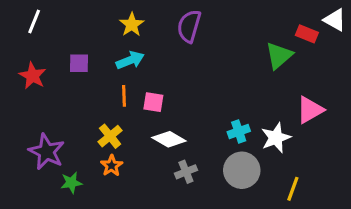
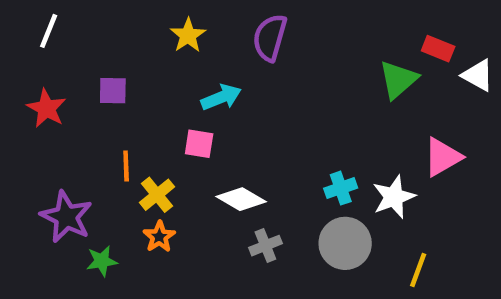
white triangle: (335, 20) -> (478, 75), moved
cyan arrow: (130, 60) -> (221, 97), moved
orange line: (124, 96) -> (126, 166), moved
pink square: (153, 102) -> (199, 144), moved

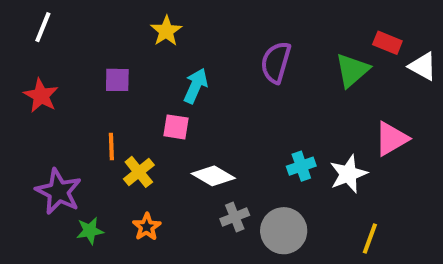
purple semicircle: (270, 38) -> (276, 62), moved
purple square: (113, 91) -> (117, 80), moved
cyan arrow: (221, 97) -> (196, 86), turned -44
orange star: (159, 237) -> (147, 227), moved
gray circle: (345, 243) -> (284, 231), moved

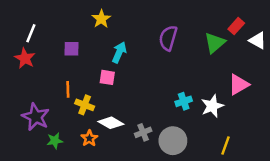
white line: (43, 27) -> (31, 33), moved
red rectangle: (387, 43) -> (236, 26), turned -70
yellow cross: (139, 172) -> (85, 105), turned -30
white diamond: (213, 176) -> (111, 123), moved

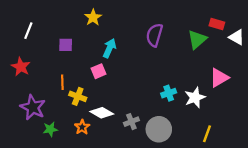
red rectangle: (236, 26) -> (217, 24), turned 64
red star: (25, 58) -> (21, 67), moved
pink square: (107, 77) -> (99, 71), turned -32

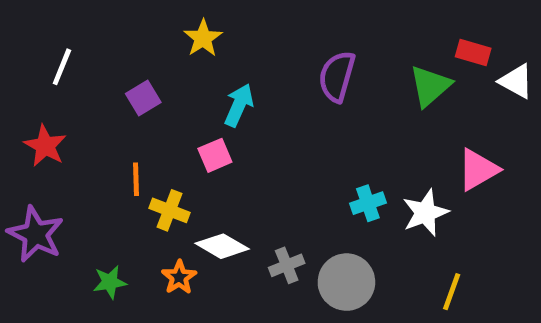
purple square: (66, 45) -> (143, 98), turned -32
purple star: (33, 107) -> (36, 234), moved

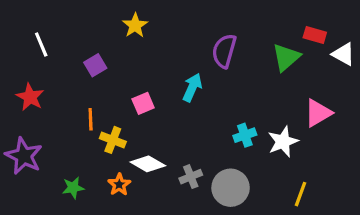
white line: (62, 67) -> (41, 45), turned -45
cyan arrow: (239, 105) -> (192, 87), moved

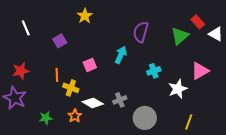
red rectangle: (315, 35) -> (198, 22), turned 32
red star: (30, 97) -> (21, 71), moved, turned 30
cyan cross: (245, 135) -> (154, 71), moved
gray cross: (191, 177) -> (120, 100), moved

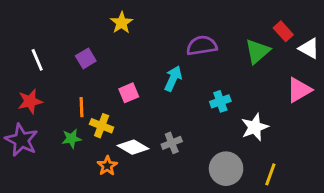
white line: (26, 28) -> (37, 60), moved
purple semicircle: (141, 32) -> (202, 46), turned 65
pink triangle: (200, 71) -> (299, 90), moved
green star: (46, 118) -> (72, 139), moved
gray circle: (145, 118) -> (226, 169), moved

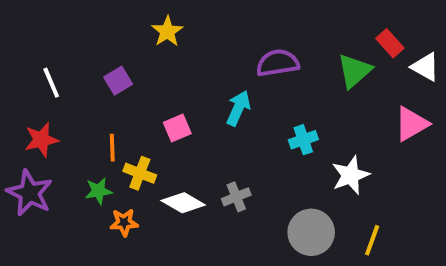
orange star: (107, 166) -> (124, 222), moved, turned 30

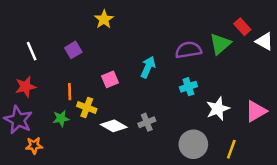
purple semicircle: (278, 63) -> (188, 50), moved
pink triangle: (412, 124) -> (256, 111), moved
orange star: (124, 222) -> (34, 145), moved

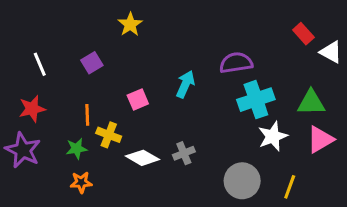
green triangle: (220, 44) -> (311, 103), moved, turned 40
cyan cross: (188, 87) -> (256, 100), moved, size x1.6
orange star: (34, 145) -> (81, 182), moved

